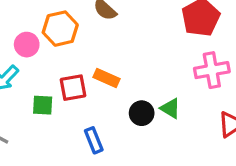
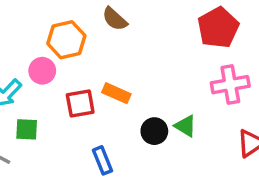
pink circle: (27, 45) -> (42, 71), moved
green square: (43, 105) -> (27, 129), moved

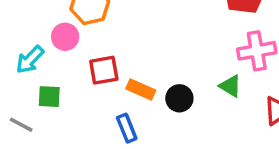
orange rectangle: (116, 93) -> (141, 90), moved
green triangle: (185, 126) -> (230, 86), moved

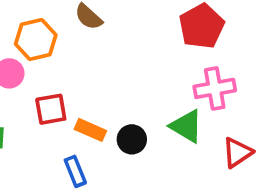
green triangle: (230, 86) -> (186, 126), size x1.4

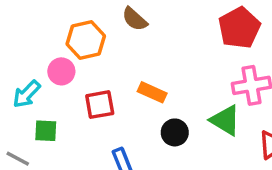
orange rectangle: (90, 130) -> (152, 92), moved

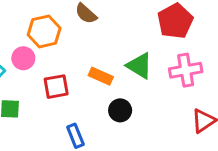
green triangle: (225, 120) -> (139, 66), moved

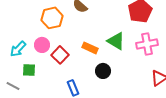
pink circle: (23, 58) -> (42, 45), moved
red square: (56, 87) -> (60, 55), turned -36

